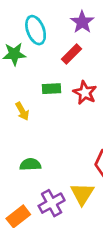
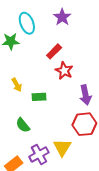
red rectangle: (72, 54) -> (54, 51), moved
green rectangle: (52, 89) -> (39, 97), moved
green semicircle: (30, 164) -> (23, 125), turned -126

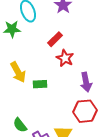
yellow arrow: (17, 85) -> (18, 72), size x1.5
green semicircle: (23, 125) -> (20, 125), moved

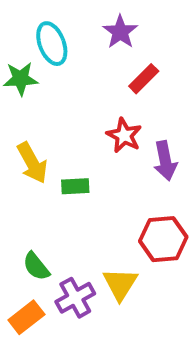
red rectangle: (55, 39) -> (144, 79), moved
purple arrow: (86, 82) -> (165, 161), moved

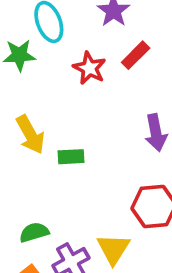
red star: (124, 135) -> (89, 68), moved
green semicircle: (36, 266) -> (34, 232), turned 112

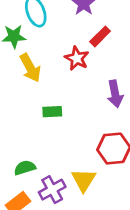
red star: (89, 68) -> (77, 58), moved
yellow arrow: (30, 135) -> (30, 68), moved

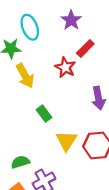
green rectangle: (52, 112) -> (44, 114), turned 56
yellow triangle: (84, 180) -> (66, 141), moved

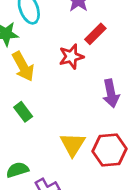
red star: (65, 67) -> (71, 57), turned 30
green rectangle: (44, 114) -> (23, 112), moved

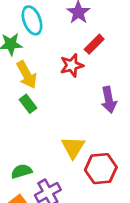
green rectangle: (23, 112) -> (28, 104), moved
red hexagon: (110, 150) -> (101, 169), moved

